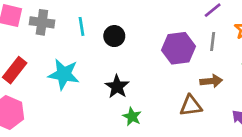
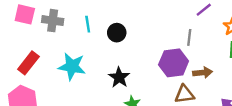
gray line: (213, 41) -> (189, 37), moved
purple hexagon: (178, 48) -> (174, 63), moved

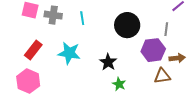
black circle: (117, 33) -> (127, 25), moved, size x1.6

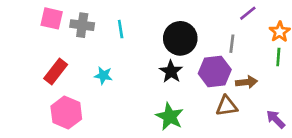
cyan star: (69, 53) -> (103, 75), size x0.6
black star: (108, 62) -> (171, 71), moved
pink hexagon: (28, 81) -> (66, 113), moved
green star: (119, 84) -> (170, 117), size x1.5

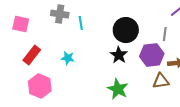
pink square: (52, 18) -> (21, 24), moved
gray cross: (82, 25) -> (60, 14), moved

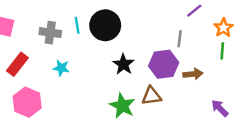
gray cross: (60, 14) -> (50, 33), moved
black circle: (126, 30) -> (105, 25), moved
brown triangle: (161, 81) -> (151, 96), moved

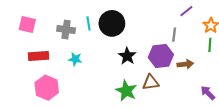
red rectangle: (17, 64) -> (39, 56), turned 48

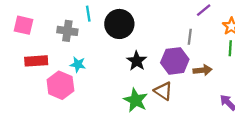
cyan line: (88, 23) -> (88, 14), moved
brown triangle: (151, 83) -> (163, 91), turned 42
pink hexagon: (47, 88) -> (60, 85), moved

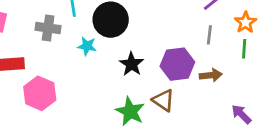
gray line: (190, 37) -> (209, 35), moved
cyan star: (78, 64) -> (87, 46), moved

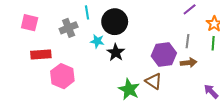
gray cross: (48, 28) -> (69, 28), turned -30
gray line: (209, 35) -> (188, 41), moved
black star: (131, 64) -> (116, 52), moved

